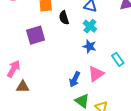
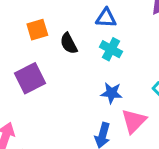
blue star: (89, 46) -> (111, 93), moved

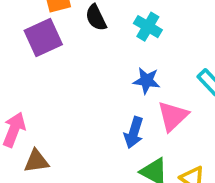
purple square: (30, 78) -> (43, 38), moved

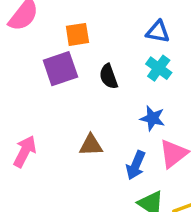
black semicircle: (96, 18) -> (109, 76), moved
brown triangle: (36, 161) -> (91, 145), moved

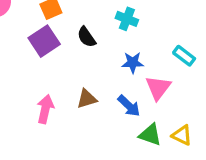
pink arrow: (25, 151) -> (45, 109), moved
blue arrow: (136, 165) -> (129, 106), turned -55

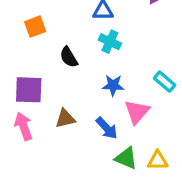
purple square: (44, 41) -> (29, 90), moved, turned 32
pink arrow: (45, 109) -> (23, 126), turned -36
yellow triangle: (182, 135) -> (158, 161), turned -30

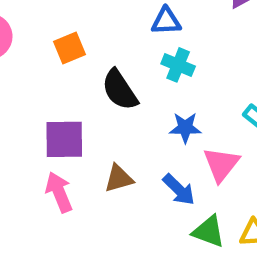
black semicircle: (69, 57) -> (120, 90), size x1.4

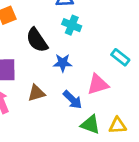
blue star: (185, 128) -> (63, 63), moved
pink triangle: (221, 164) -> (98, 84), turned 35

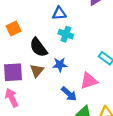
brown triangle: (36, 93) -> (37, 71), moved, turned -32

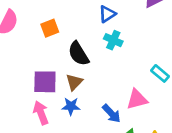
blue triangle: (59, 13) -> (107, 14), turned -32
blue star: (60, 65) -> (71, 106), moved

